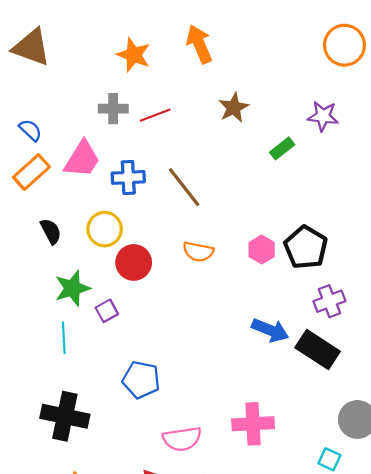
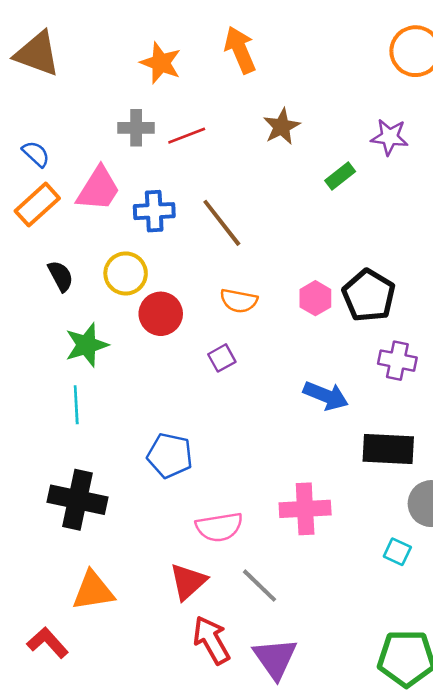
purple cross: (329, 301) -> (397, 361), turned 32
purple square: (107, 311) -> (222, 358), moved
black rectangle: (318, 350) -> (388, 449), moved, turned -30

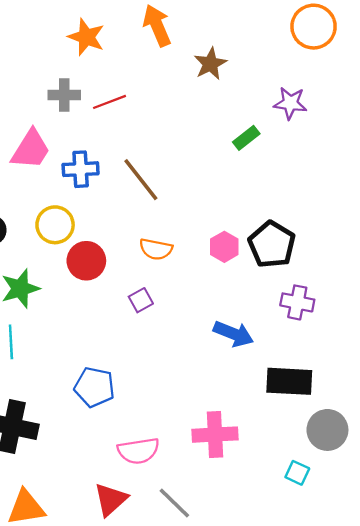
brown star: (282, 127) -> (210, 64), moved

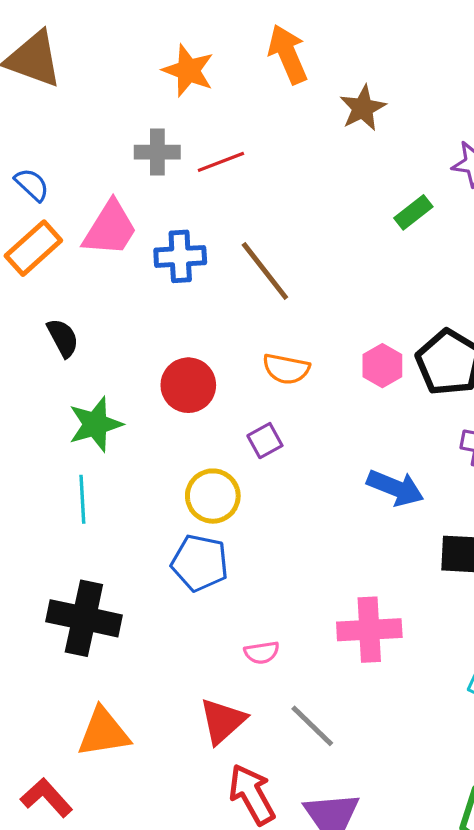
yellow circle: (55, 225) -> (213, 496), moved
pink semicircle: (138, 451) -> (262, 653), size x0.6

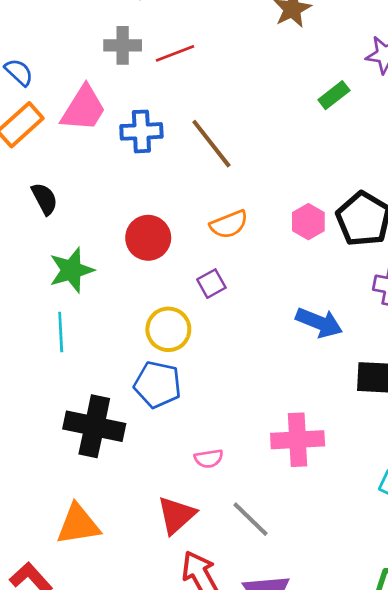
orange semicircle: (286, 369) -> (229, 224), turned -33
black cross: (84, 618) -> (94, 426), moved

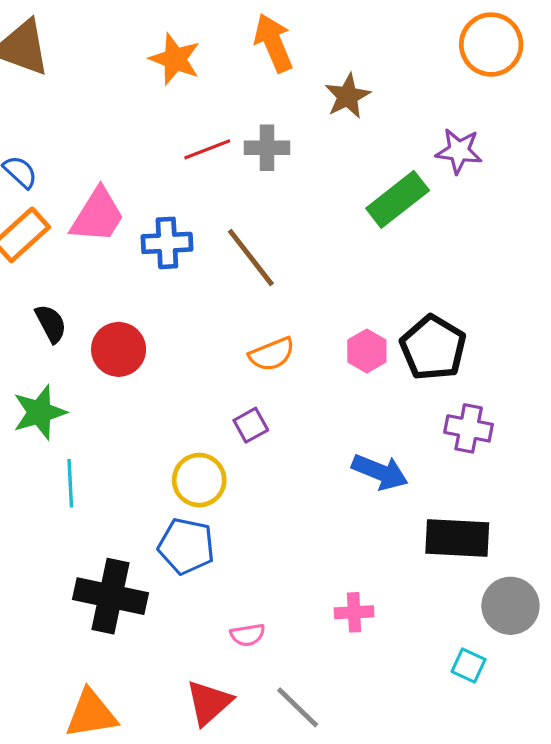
gray cross: (123, 45) -> (267, 148), moved
green rectangle: (334, 95) -> (398, 199), size x1.6
red circle: (148, 238) -> (119, 349), moved
green star: (71, 270) -> (40, 412), moved
pink cross: (298, 440) -> (354, 612), size x0.6

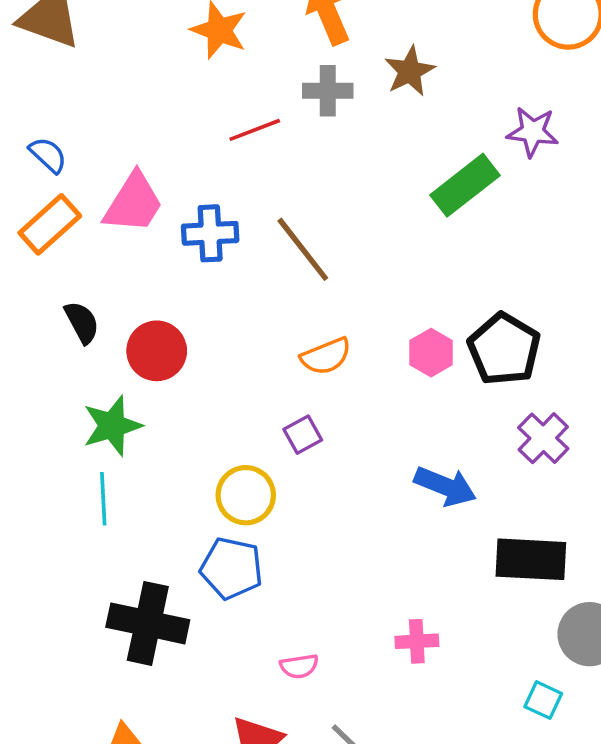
gray cross: (267, 148) -> (328, 91), moved
green star: (40, 412) -> (112, 426), moved
purple cross: (469, 428) -> (543, 438), turned 33

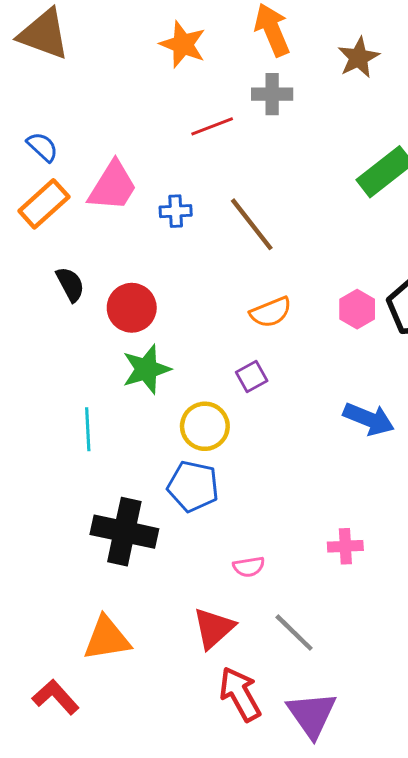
brown star: (410, 71) -> (358, 58), moved
blue cross: (210, 233) -> (176, 211), size x0.7
green star: (112, 426) -> (146, 369), moved

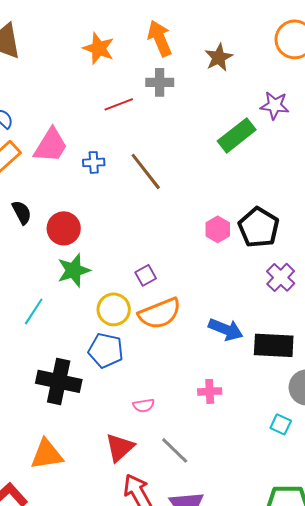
orange semicircle: (271, 312) -> (160, 313), moved, size x1.5
blue arrow: (369, 419) -> (226, 329), moved
cyan line: (88, 429) -> (34, 311), turned 36

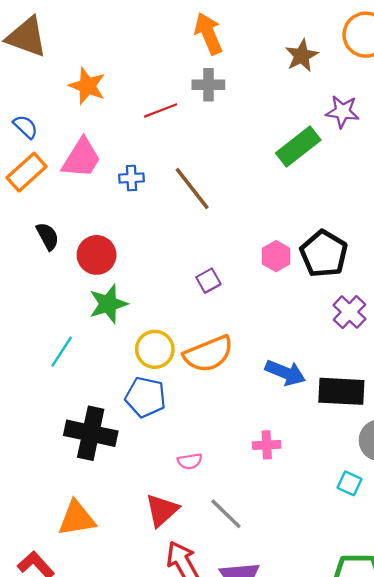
orange star: (99, 48) -> (87, 86), moved
brown star: (219, 57) -> (302, 56), moved
purple square: (146, 275) -> (208, 281), moved

